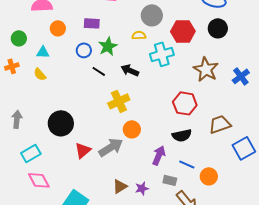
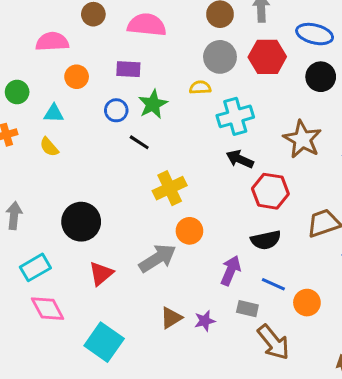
red hexagon: (183, 31) -> (267, 57), moved
black arrow: (130, 70) -> (240, 159), moved
red triangle: (83, 150) -> (101, 274), moved

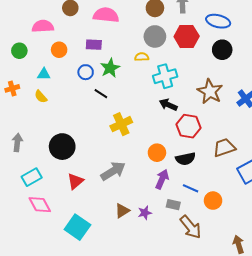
green circle: (17, 92) -> (19, 51), moved
orange circle: (189, 231) -> (157, 153), moved

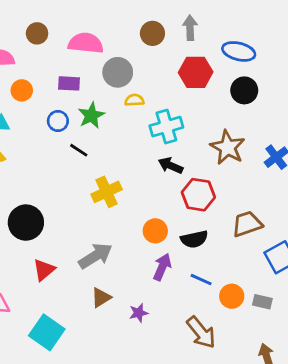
gray circle: (155, 36) -> (118, 72), moved
gray rectangle: (173, 205) -> (262, 302), moved
brown triangle: (122, 211) -> (101, 298), moved

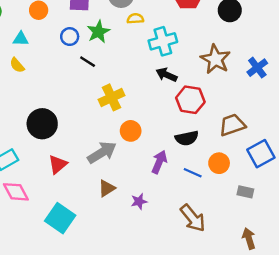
orange circle: (155, 231) -> (131, 131), moved
orange circle: (232, 296) -> (219, 163), moved

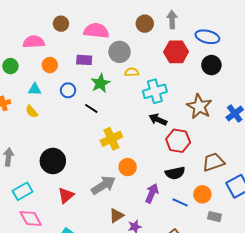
blue circle: (70, 37) -> (68, 90), moved
brown triangle: (107, 188) -> (116, 216), moved
gray rectangle: (245, 192) -> (214, 217), moved

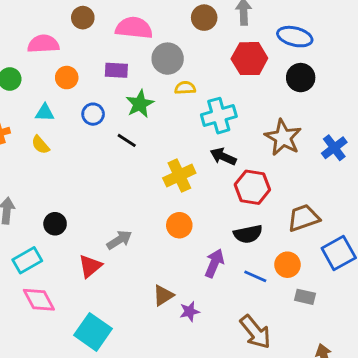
yellow cross: (111, 139) -> (179, 176), moved
black circle: (53, 161) -> (55, 224), moved, size x0.6
gray arrow: (103, 185) -> (119, 240), moved, size x0.7

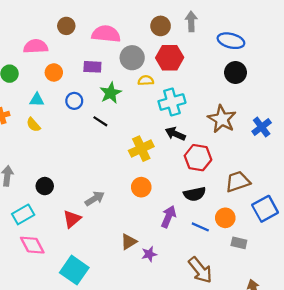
red hexagon: (249, 59) -> (170, 58), moved

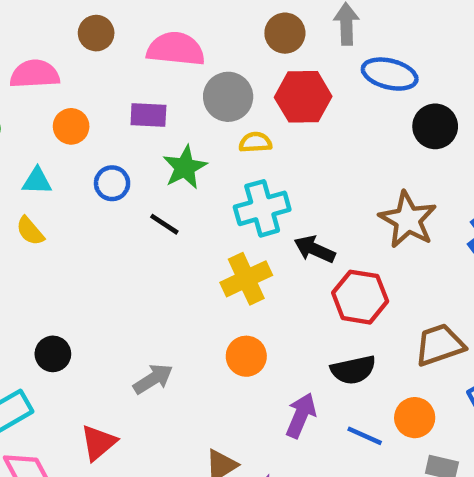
blue ellipse: (231, 41) -> (390, 74), moved
cyan cross: (172, 102) -> (262, 208), moved
red triangle: (72, 219) -> (98, 443), moved

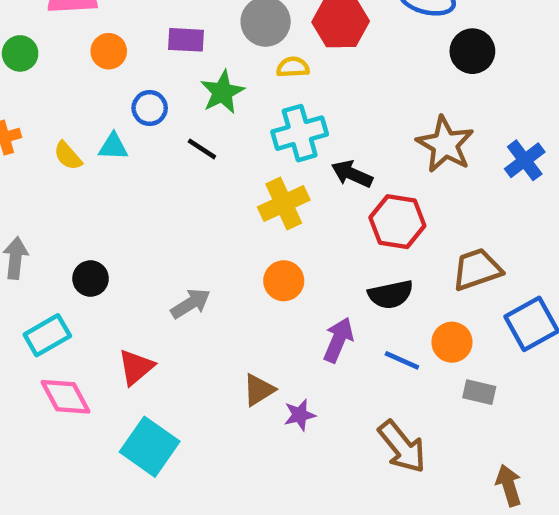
cyan triangle: (37, 181) -> (113, 147), moved

